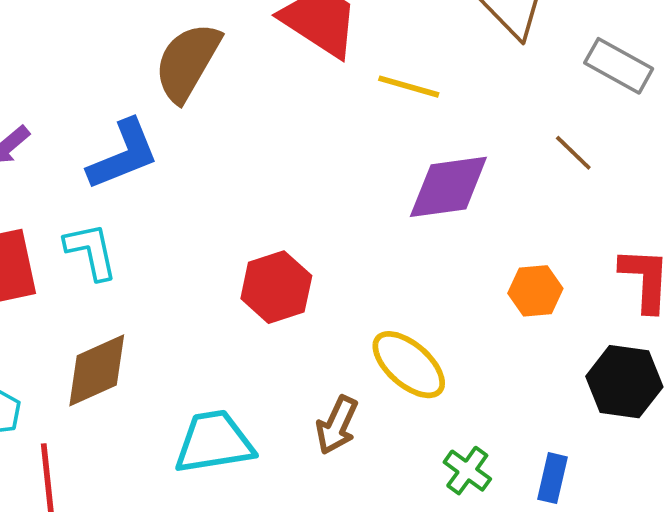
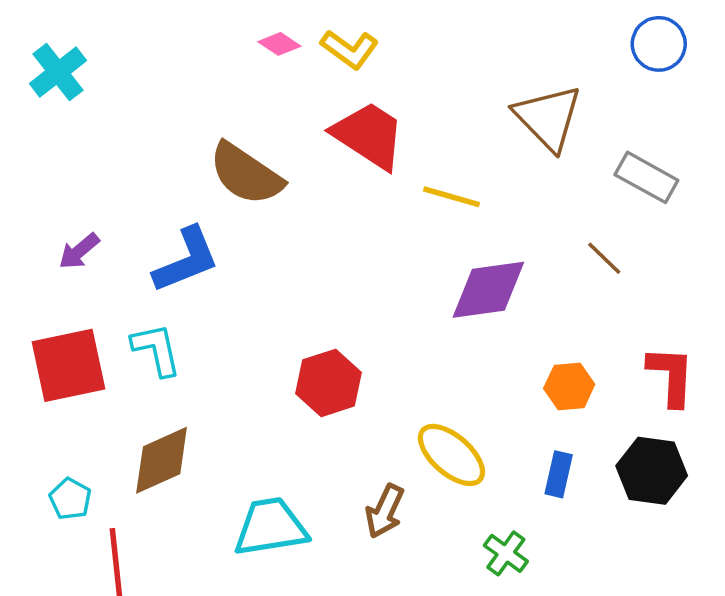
brown semicircle: (187, 62) -> (246, 174), turned -86
blue rectangle: (552, 478) -> (559, 474), moved

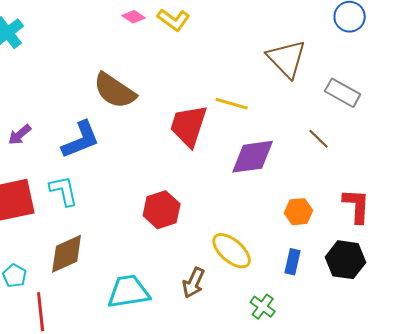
red trapezoid: (369, 135) -> (189, 126), moved, turned -105

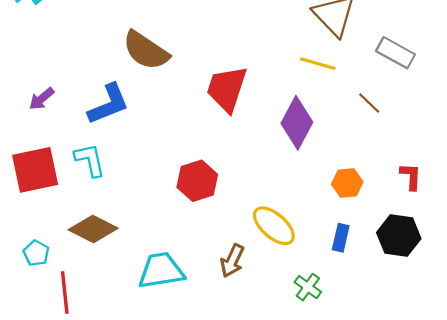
yellow line: (232, 104) -> (318, 64), moved
purple diamond: (253, 157) -> (297, 123), turned -54
red L-shape: (357, 206) -> (411, 176), size x0.7
brown diamond: (67, 254) -> (93, 229), turned 51

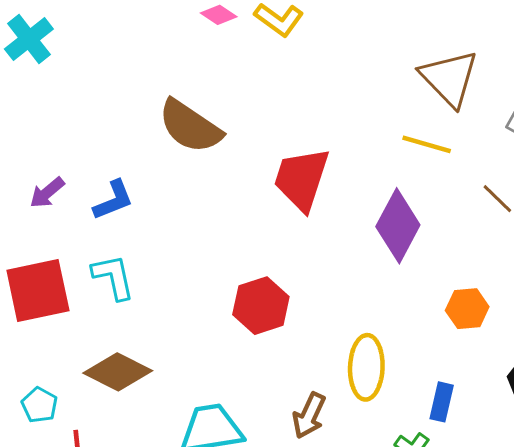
blue L-shape: (109, 104) -> (113, 200), moved, size x0.7
yellow ellipse: (274, 226) -> (366, 367), turned 51
blue rectangle: (341, 238) -> (442, 402), moved

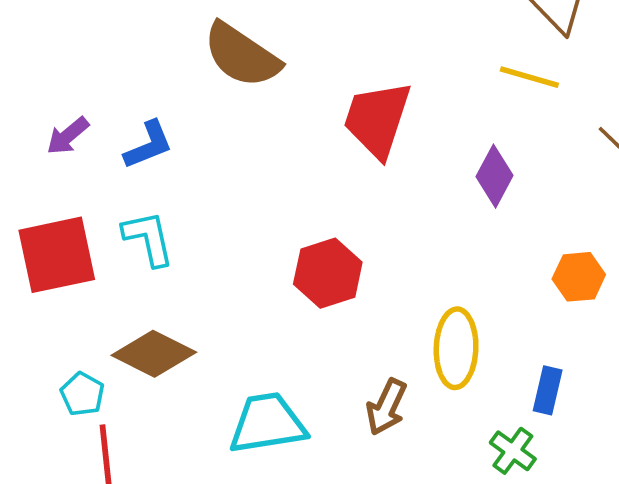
purple diamond: (398, 226) -> (495, 176), size x0.7
cyan pentagon: (39, 405) -> (82, 394), moved

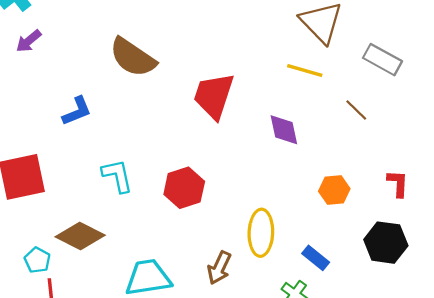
purple arrow: (68, 136) -> (29, 41), moved
purple diamond: (495, 176) -> (284, 130), turned -40
cyan L-shape: (148, 238) -> (117, 176), moved
blue rectangle: (548, 390) -> (316, 258), turned -64

